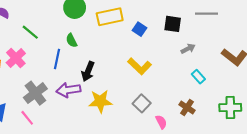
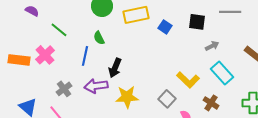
yellow L-shape: (140, 66) -> (188, 80), moved
cyan rectangle: (198, 77) -> (222, 73), size x1.6
gray cross: (35, 93) -> (64, 89), size x0.7

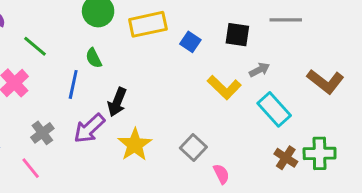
yellow L-shape: (188, 80) -> (224, 87), moved
purple arrow: (96, 86) -> (89, 128), turned -35
yellow star: (127, 97) -> (135, 145), turned -30
brown cross: (211, 103) -> (286, 158), moved

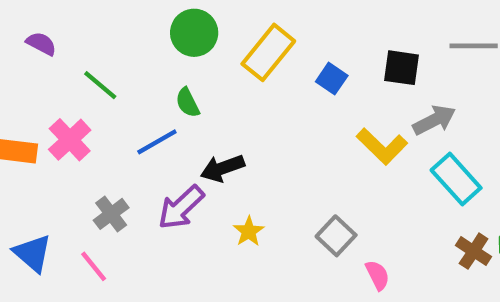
yellow rectangle: (148, 24) -> (268, 52), turned -39
gray arrow: (259, 70) -> (434, 120), size x1.4
blue line: (73, 84) -> (157, 142), turned 48
black arrow: (117, 102) -> (222, 168), turned 48
yellow star: (135, 145) -> (249, 231), size x0.6

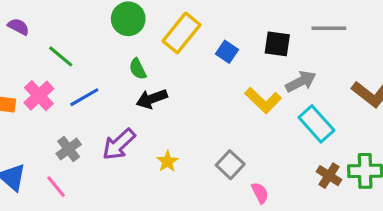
green semicircle: (188, 103) -> (138, 69), moved
blue line: (157, 142) -> (84, 97), moved
black arrow: (222, 168) -> (152, 99), moved

